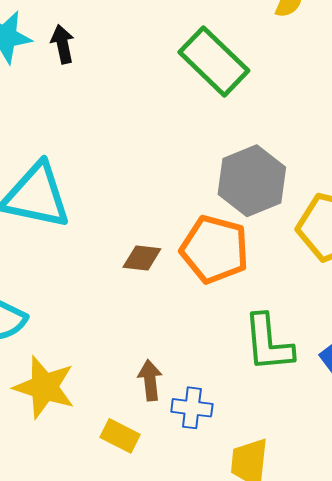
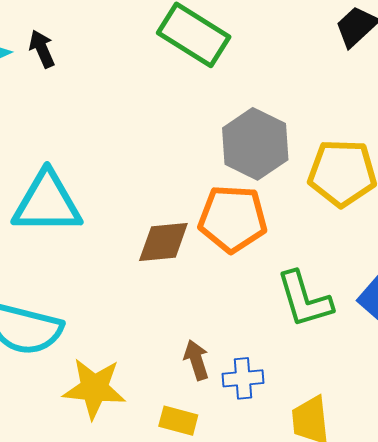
brown diamond: (142, 258) -> (163, 242), size x1.4

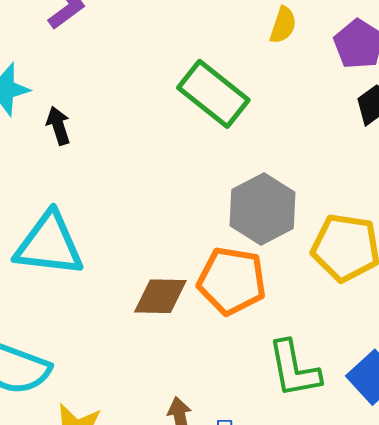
black arrow: (42, 49) -> (58, 126), moved

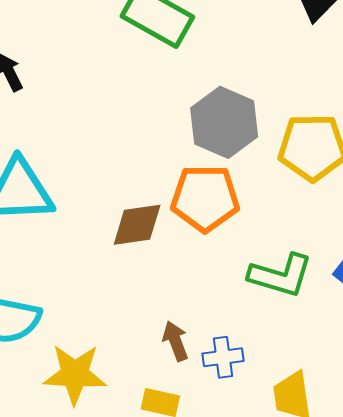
green L-shape: (294, 369) -> (281, 275), turned -54

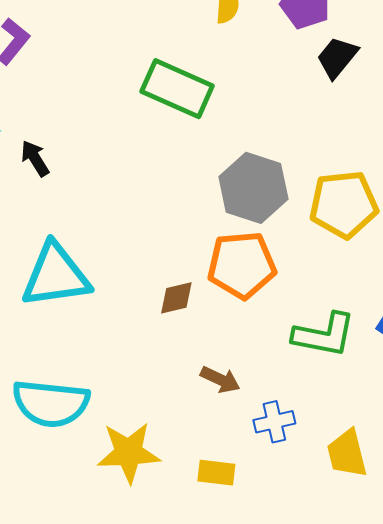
brown diamond: (137, 225) -> (176, 298), size x0.7
brown arrow: (176, 341) -> (220, 380), moved, turned 141

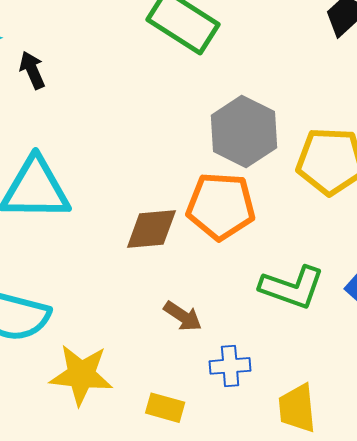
brown diamond: (176, 298) -> (151, 229), size x1.4

